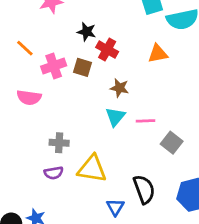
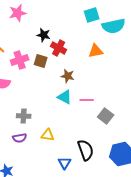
cyan triangle: (115, 117) -> (65, 97), turned -42
yellow triangle: (92, 169) -> (48, 135), size x0.6

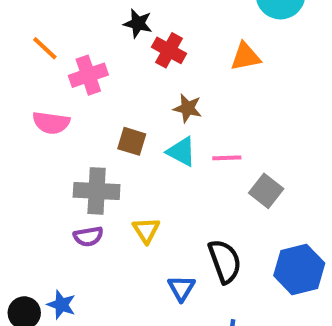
brown square: (41, 61) -> (132, 141), moved
gray cross: (24, 116) -> (97, 191), size x1.5
yellow triangle: (48, 135) -> (146, 230), turned 48

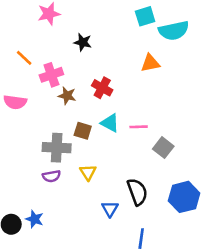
red cross: (169, 50) -> (102, 88), moved
brown star: (188, 108) -> (67, 96), moved
pink semicircle: (51, 123) -> (15, 102), moved
brown square: (132, 141) -> (83, 131), moved

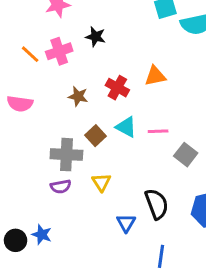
orange triangle: (150, 63) -> (155, 76), moved
pink cross: (51, 75) -> (59, 51), moved
brown square: (83, 131) -> (96, 136), turned 30

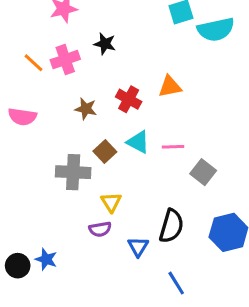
purple semicircle: (61, 187) -> (100, 229), moved
black semicircle: (157, 204) -> (171, 226), turned 36
blue line: (161, 256) -> (176, 283), turned -40

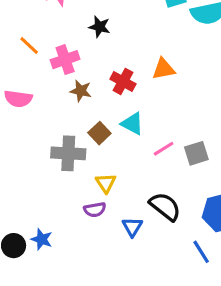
pink cross: (65, 60) -> (65, 60), moved
pink line: (173, 147) -> (164, 149), moved, turned -30
gray square: (203, 172) -> (196, 153), turned 35
black semicircle: (171, 226) -> (165, 206), turned -68
blue line: (176, 283) -> (201, 252), moved

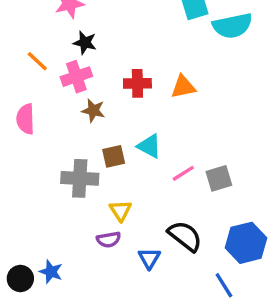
black star: (99, 27) -> (85, 43), moved
red cross: (123, 81) -> (137, 83), moved, turned -30
pink semicircle: (18, 99) -> (25, 119), turned 80
brown square: (99, 133) -> (114, 156), turned 30

